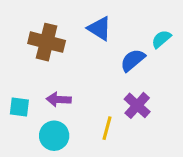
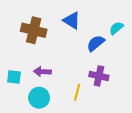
purple cross: (137, 105) -> (99, 76), turned -30

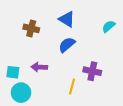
brown cross: (34, 30) -> (31, 28), size x0.7
blue semicircle: (96, 43) -> (67, 45), moved
cyan circle: (39, 98) -> (21, 93), moved

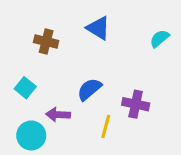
blue semicircle: (67, 45) -> (89, 89), moved
purple arrow: (39, 67) -> (58, 115), moved
cyan square: (13, 72) -> (25, 88), moved, turned 32

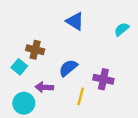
brown cross: (46, 41) -> (35, 50), moved

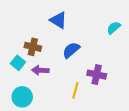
blue triangle: (75, 21) -> (58, 20), moved
blue semicircle: (68, 68) -> (71, 50), moved
purple arrow: (44, 87) -> (40, 70), moved

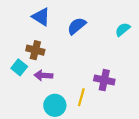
blue triangle: (58, 20) -> (41, 17), moved
blue semicircle: (71, 50) -> (77, 26), moved
cyan circle: (22, 97) -> (55, 105), moved

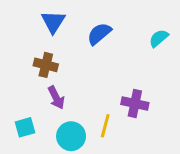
blue triangle: (41, 17) -> (53, 22), turned 30
cyan square: (19, 67) -> (25, 127), moved, turned 35
purple arrow: (43, 75) -> (56, 98), turned -120

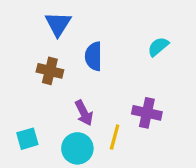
blue semicircle: (99, 34) -> (94, 56), moved, turned -50
cyan semicircle: (159, 38) -> (158, 47), moved
purple arrow: (56, 98) -> (84, 113), moved

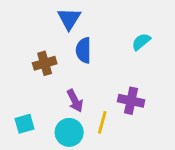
blue triangle: (58, 24) -> (69, 19), moved
brown cross: (50, 71) -> (45, 63), turned -30

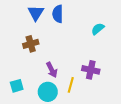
blue triangle: (69, 19) -> (36, 13), moved
blue semicircle: (84, 50) -> (58, 14), moved

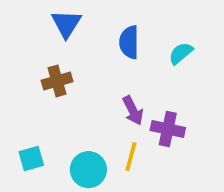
blue semicircle: (58, 14) -> (129, 42), moved
purple arrow: (52, 70) -> (133, 111), moved

